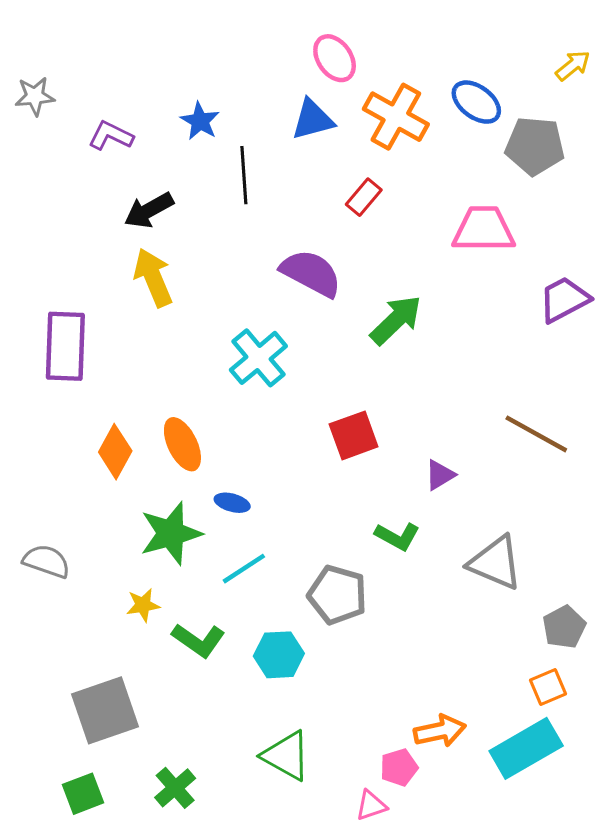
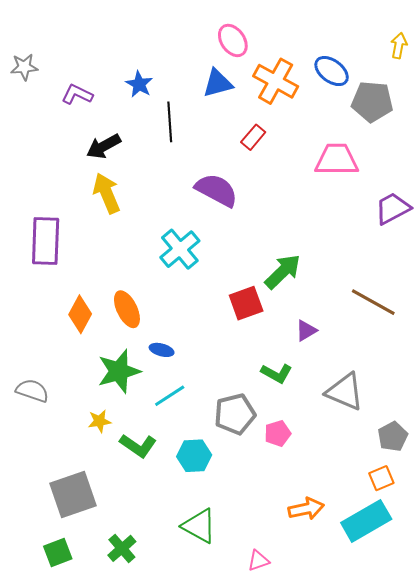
yellow arrow: (573, 65) -> (399, 46), turned -40
green arrow: (396, 320) -> (283, 272), moved
gray pentagon: (337, 595) -> (235, 414), turned -30
pink pentagon: (399, 767) -> (278, 433), moved

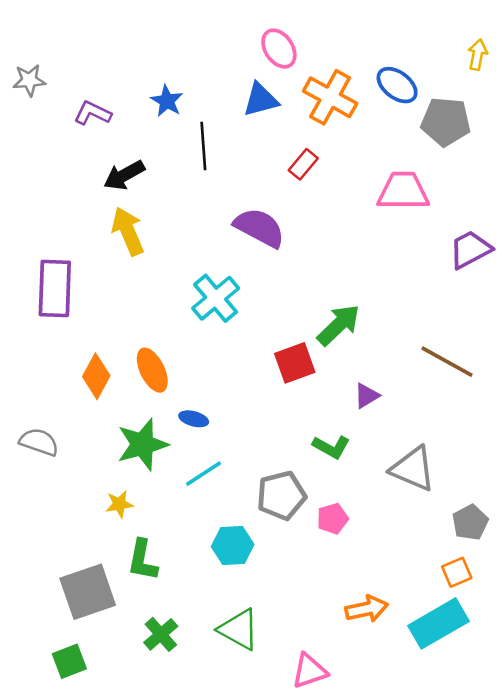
gray semicircle: (32, 391) -> (39, 442), moved
green L-shape: (138, 446) -> (143, 560), moved, turned 66
green cross: (122, 548) -> (161, 634), moved
pink triangle: (258, 561) -> (309, 671), size x1.4

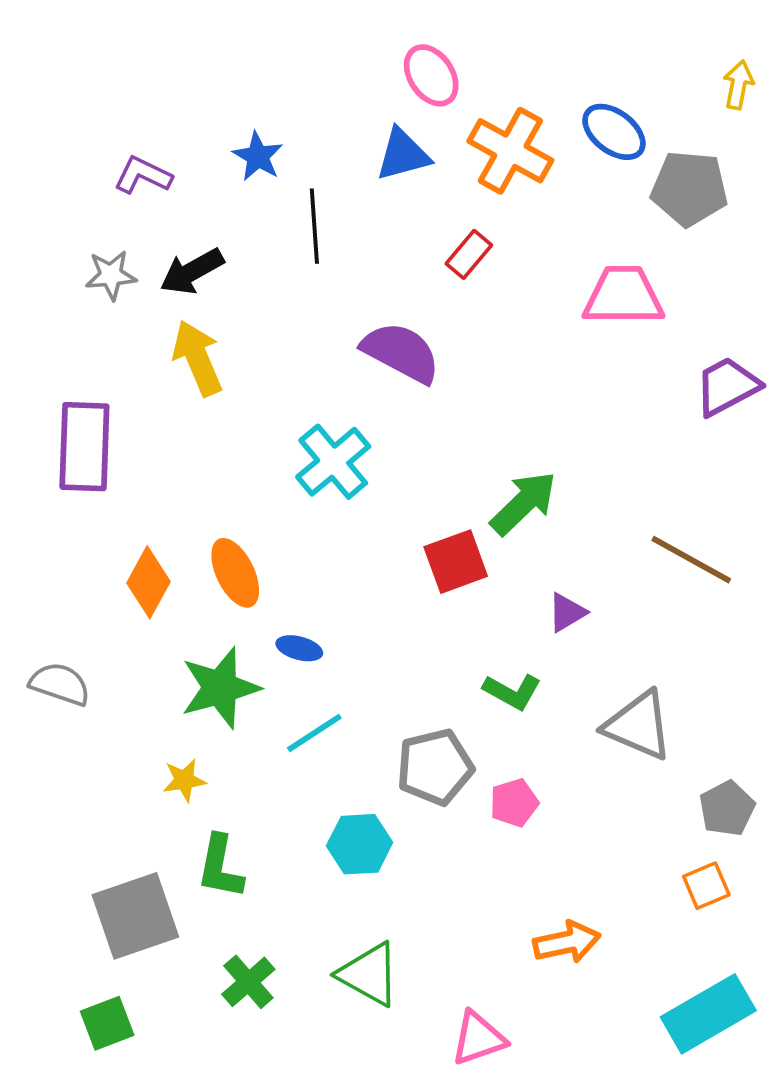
gray star: (29, 80) -> (111, 275), moved
cyan rectangle: (438, 623) -> (708, 1014), moved

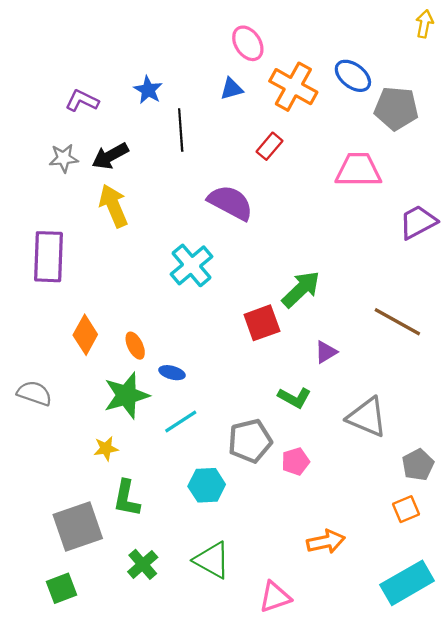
yellow arrow: (738, 85) -> (424, 24), moved
blue triangle: (403, 155) -> (232, 89), size x0.7
orange ellipse: (235, 573) -> (135, 346), moved, size x0.7

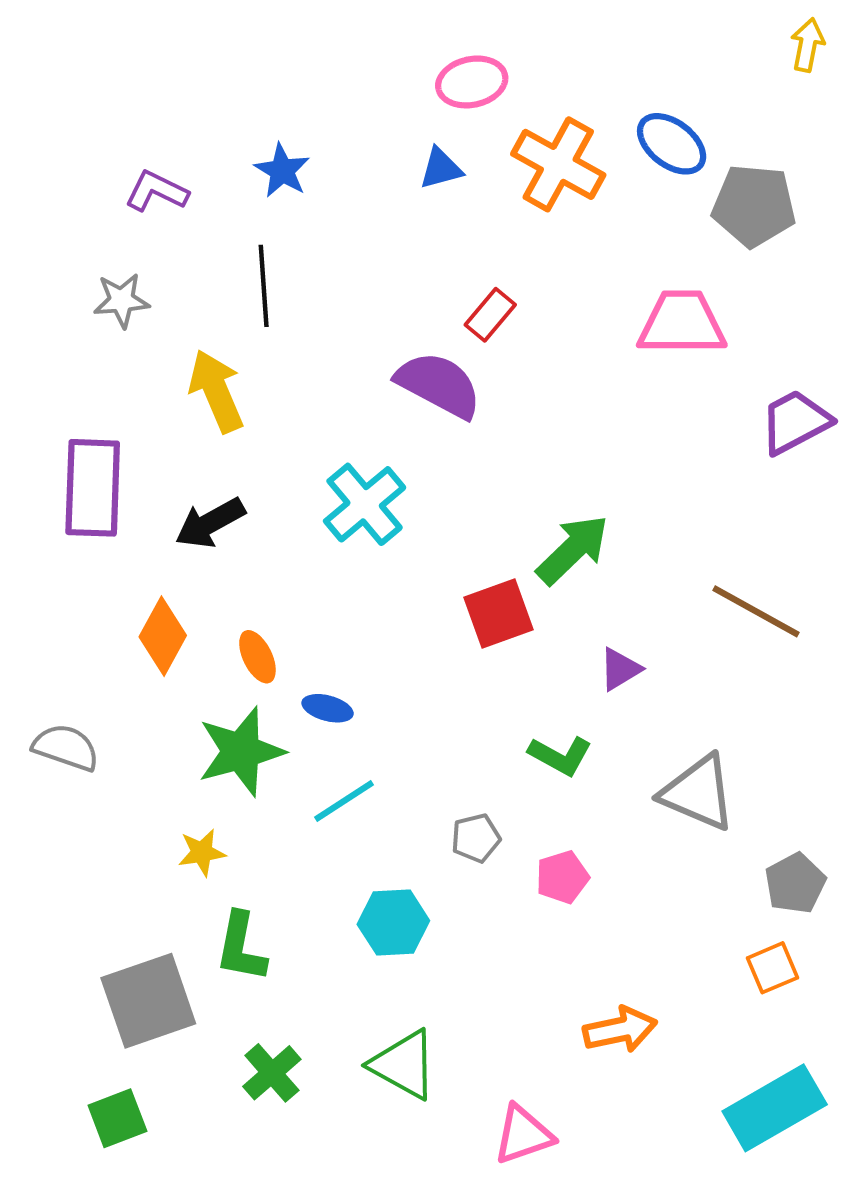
pink ellipse: (248, 43) -> (472, 82), turned -68
black line: (181, 130) -> (264, 286), moved
red rectangle: (269, 146) -> (490, 315), moved
black arrow: (110, 156) -> (210, 523), moved
gray pentagon: (250, 441) -> (476, 838), size x0.6

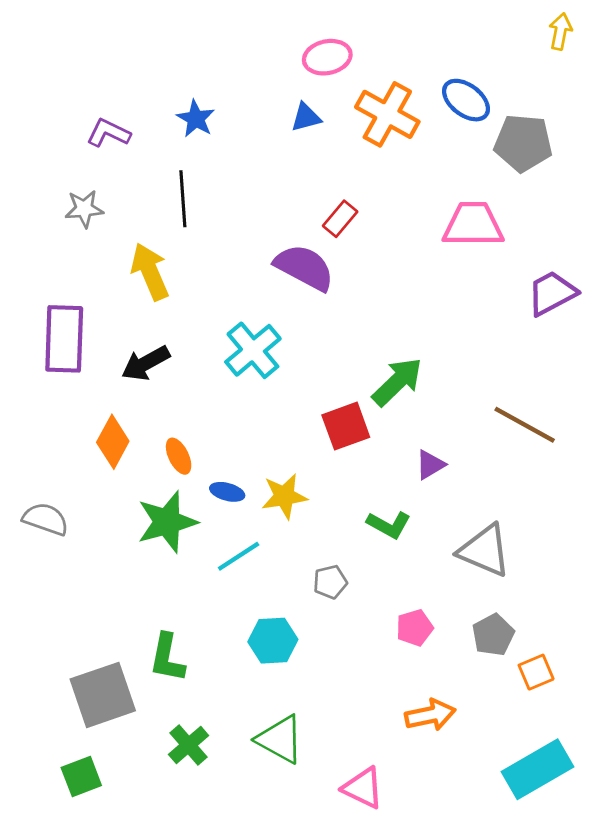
yellow star: (202, 852) -> (284, 496), moved, size x1.4
pink pentagon: (562, 877) -> (415, 628), moved
gray pentagon: (795, 883) -> (493, 635), moved
pink triangle: (523, 1135) -> (363, 788), turned 45

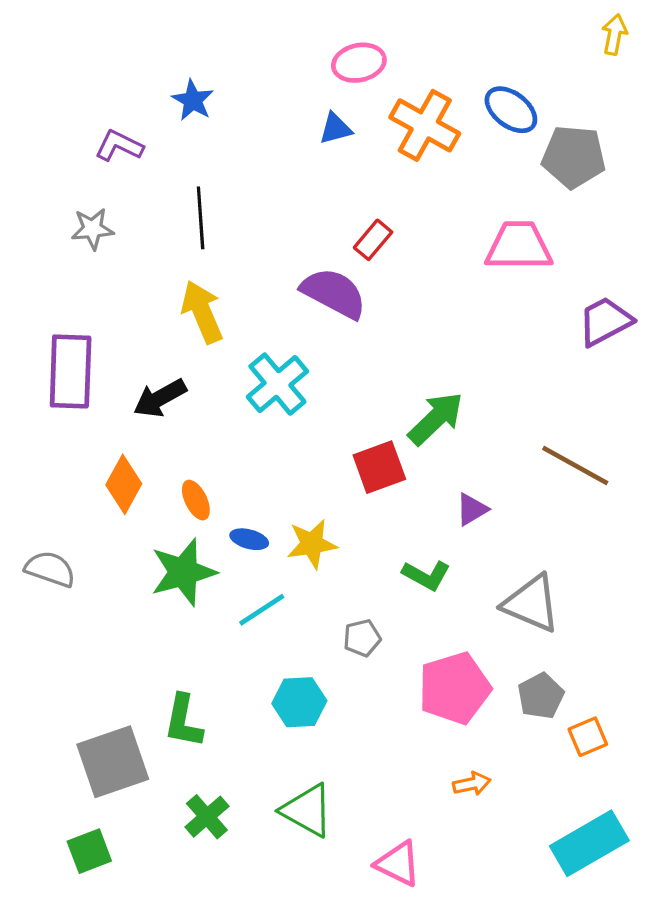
blue star: (196, 119) -> (193, 100), moved
yellow arrow: (150, 272) -> (202, 312), moved
pink pentagon: (415, 628) -> (455, 688), size x1.8
orange arrow: (430, 715) -> (472, 784), size x0.7

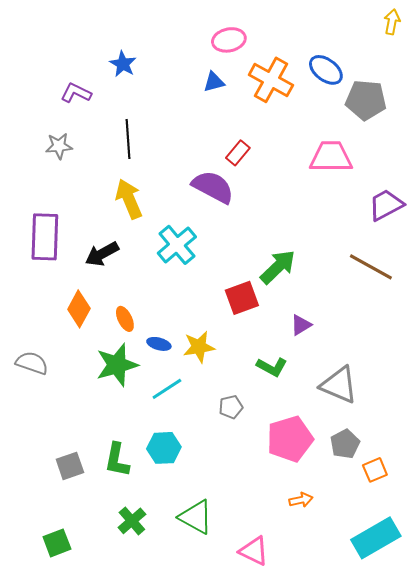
brown line: (575, 466) -> (371, 267), moved
cyan hexagon: (299, 702) -> (164, 448), moved
gray square: (113, 762) -> (70, 466), moved, size x0.6

